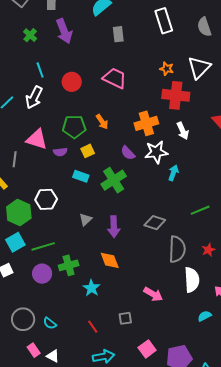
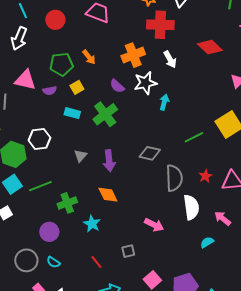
purple circle: (42, 274) -> (49, 232), moved

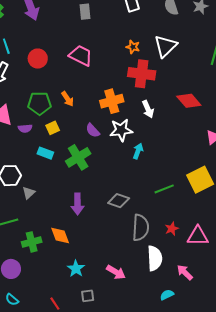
gray triangle: (80, 156) -> (29, 193), moved
orange diamond: (108, 195) -> (60, 236), moved
cyan star: (92, 224) -> (76, 269), moved

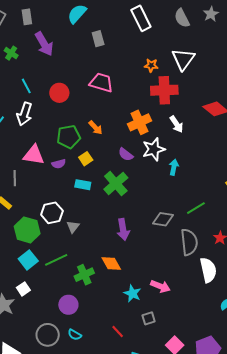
green line: (164, 189) -> (196, 208), moved
pink arrow: (116, 272) -> (160, 286), moved

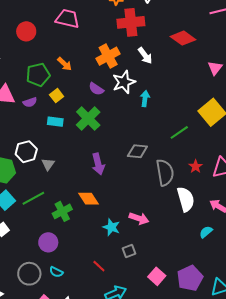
green line: (196, 208) -> (179, 132), moved

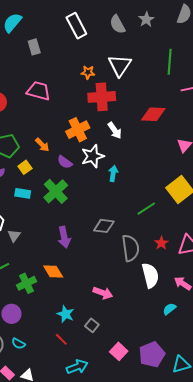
red diamond: (183, 38) -> (153, 114), turned -35
orange arrow: (64, 64) -> (42, 145), moved
cyan star: (111, 227) -> (66, 314), moved
gray square: (129, 251) -> (92, 325), turned -32

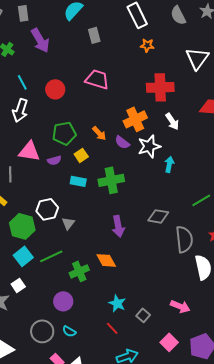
white triangle: (120, 65) -> (197, 58), moved
orange star: (88, 72) -> (147, 45), moved
purple semicircle: (65, 162) -> (122, 142), moved
green cross: (56, 191) -> (111, 180), turned 30
pink arrow: (103, 293) -> (180, 306), moved

